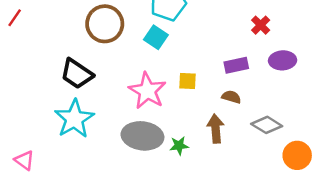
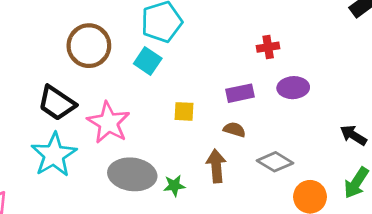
red cross: (261, 25) -> (268, 47), turned 36
pink star: (147, 91) -> (108, 123), moved

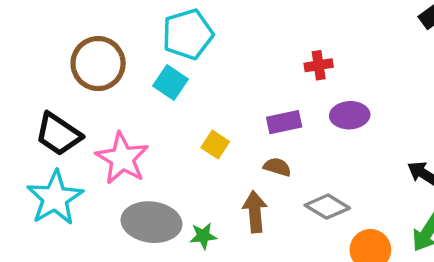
yellow square: (184, 111) -> (215, 145), turned 30

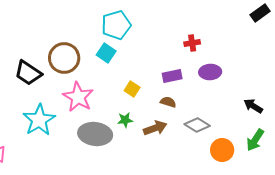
brown circle: (98, 64) -> (64, 58), moved
black trapezoid: (58, 134) -> (28, 73), moved
brown arrow: (255, 212) -> (155, 128), turned 75
green star: (203, 236) -> (125, 120), moved

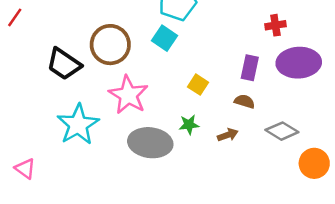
purple ellipse: (210, 72) -> (299, 63), size x1.5
purple rectangle: (172, 76) -> (250, 68), turned -66
brown arrow: (155, 128) -> (228, 135), size x0.7

